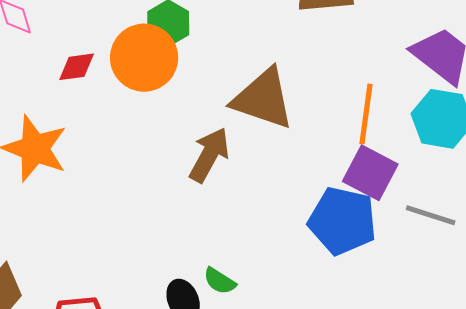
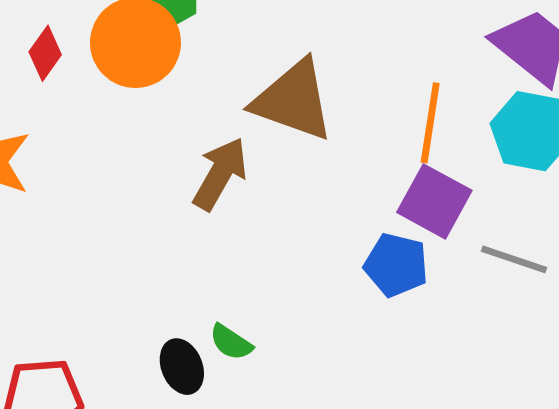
red diamond: (77, 67) -> (45, 53), turned -48
blue pentagon: (342, 221) -> (396, 265), size x0.7

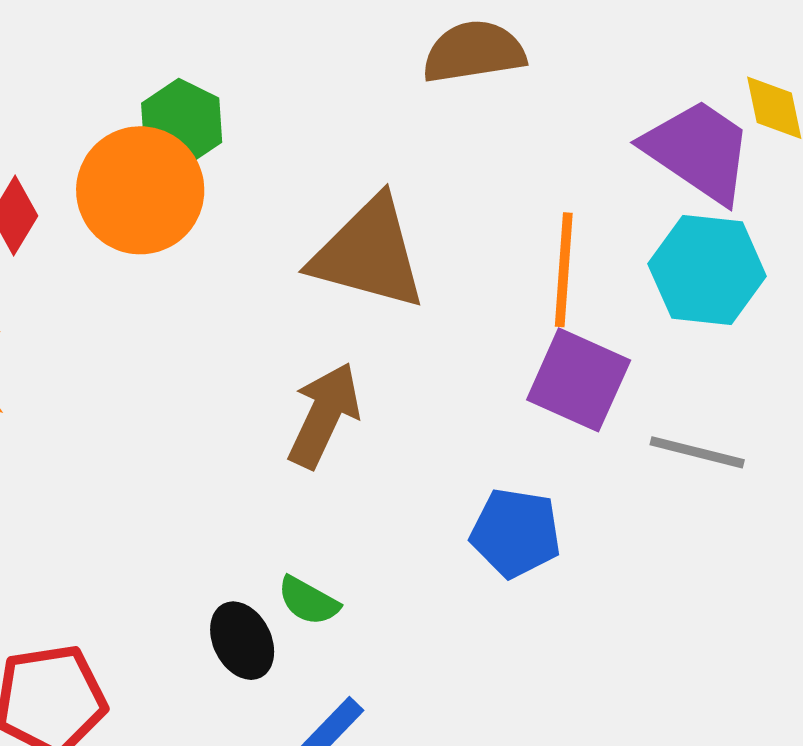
brown arrow: (220, 174) -> (324, 415), moved
blue pentagon: (396, 265) -> (516, 533), moved

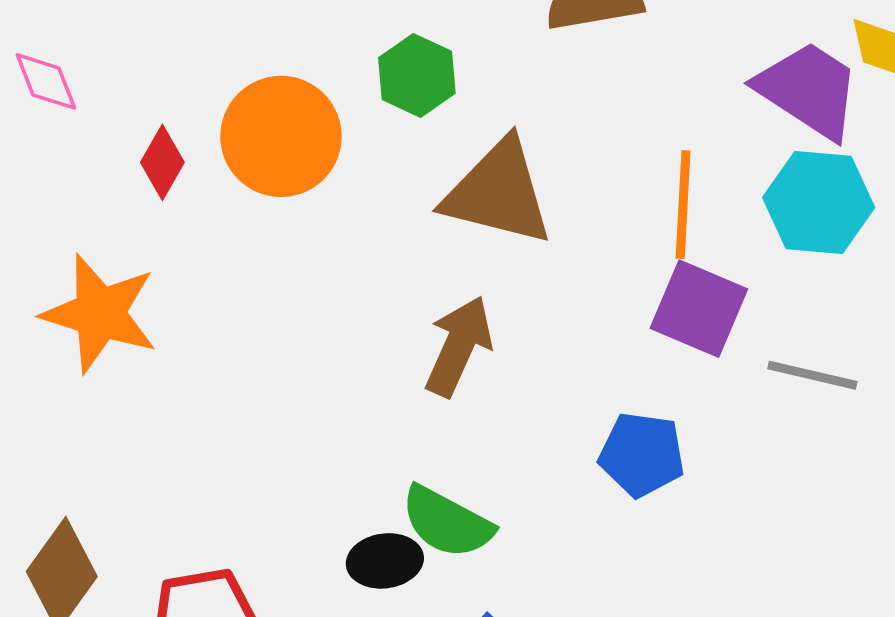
green hexagon: (182, 123) -> (417, 75), moved
green semicircle: (308, 601) -> (447, 522), size x1.6
black ellipse: (242, 641) -> (385, 561), turned -70

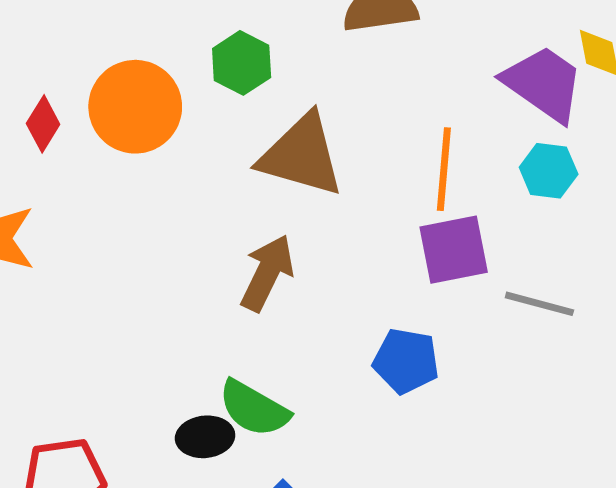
cyan hexagon: (819, 202) -> (549, 171), size x0.7
purple square: (699, 309) -> (454, 250), turned -36

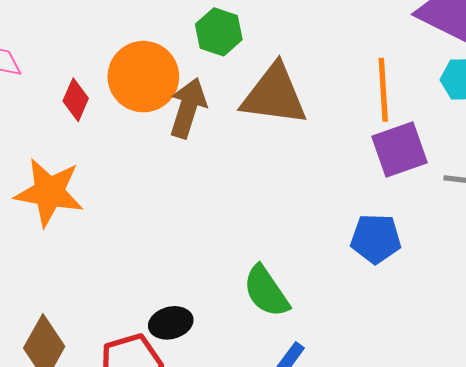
brown arrow: (267, 273) -> (188, 108), moved
green semicircle: (254, 408) -> (266, 291), turned 34
black ellipse: (205, 437) -> (171, 323), moved

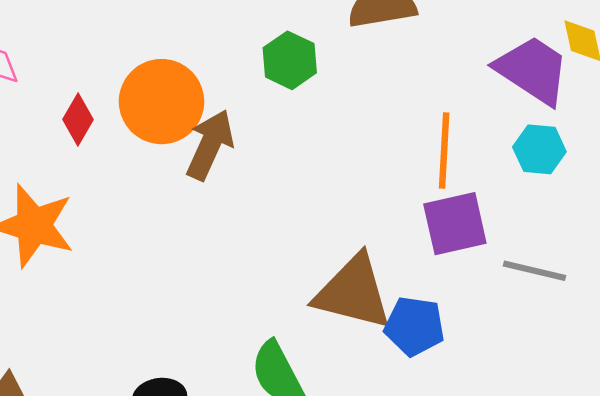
green hexagon: (219, 32) -> (290, 60), moved
brown triangle: (274, 95) -> (353, 292), moved

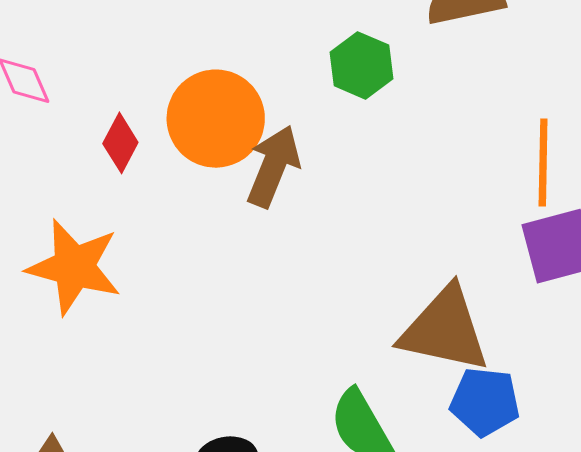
blue pentagon: (414, 326) -> (485, 402), moved

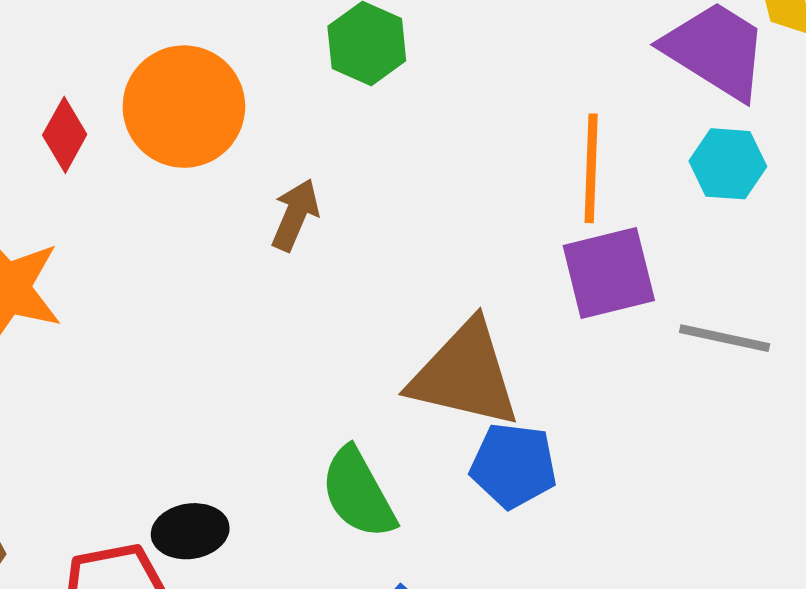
brown arrow: (273, 166) -> (295, 215), moved, size x0.7

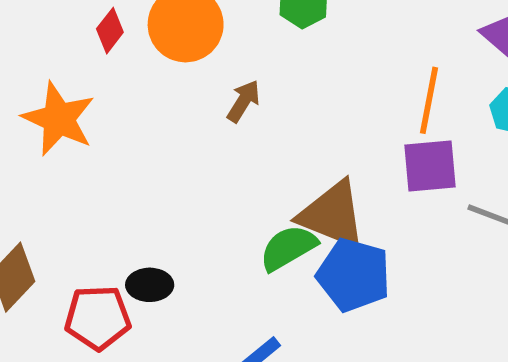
blue pentagon: (513, 465) -> (354, 275), size x1.4
green semicircle: (358, 493) -> (288, 248), moved, turned 80

